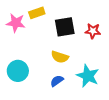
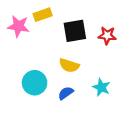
cyan circle: (18, 71) -> (35, 83), moved
cyan star: (88, 76) -> (101, 87), size x0.7

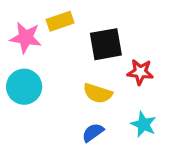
red star: (107, 35) -> (140, 72), moved
cyan circle: (35, 83) -> (24, 87), moved

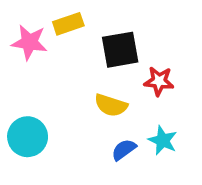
cyan circle: (24, 87) -> (28, 137), moved
blue semicircle: (93, 133) -> (124, 150), moved

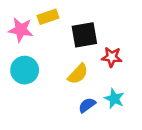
yellow semicircle: (111, 105) -> (78, 74), turned -65
cyan circle: (28, 137) -> (25, 70), moved

